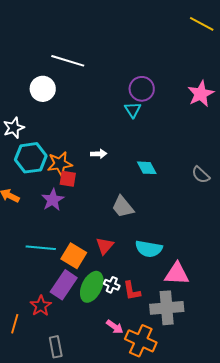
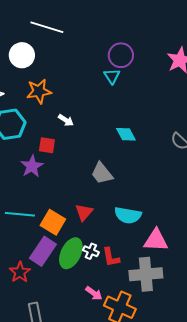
white arrow: (99, 154) -> (66, 120), moved, turned 35
orange star: (60, 164) -> (39, 91), moved

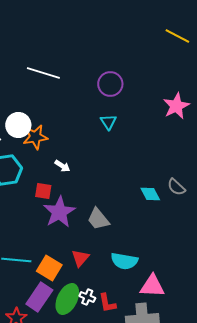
white circle: (22, 55) -> (18, 125), moved
purple circle: (121, 55) -> (110, 84), moved
cyan diamond: (126, 134) -> (150, 194), moved
purple star: (32, 166) -> (59, 212), moved, size x1.4

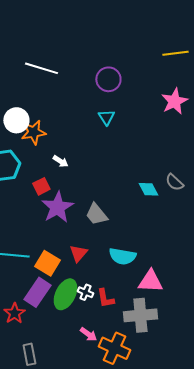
yellow line: (177, 36) -> (175, 53), moved, turned -35
red square: (43, 191) -> (41, 186), turned -36

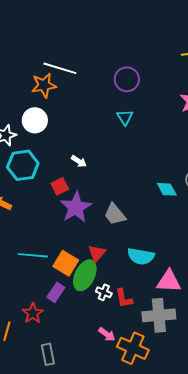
orange star: (33, 132) -> (44, 85), moved
purple rectangle: (37, 292) -> (56, 292), size x0.7
green ellipse: (65, 294) -> (85, 275), moved

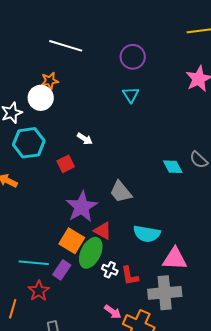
orange star: (44, 85) -> (50, 81), moved, size x0.7
purple star: (76, 207) -> (82, 207), moved
red triangle: (97, 253) -> (103, 231), turned -42
cyan line: (33, 255) -> (34, 263), moved

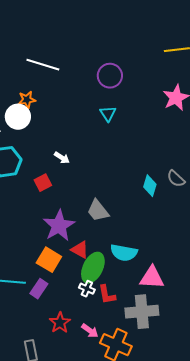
cyan diamond: (173, 167) -> (150, 186), turned 45
green ellipse: (91, 253) -> (93, 268), moved
red star: (39, 291) -> (60, 323), moved

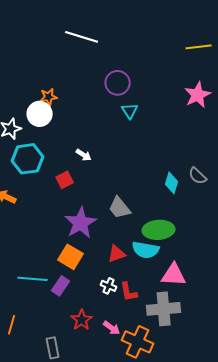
white line: (43, 65) -> (82, 37), moved
purple circle: (110, 76) -> (118, 83), moved
red triangle: (80, 250) -> (117, 254), moved, turned -48
green ellipse: (93, 268) -> (159, 230), moved, turned 60

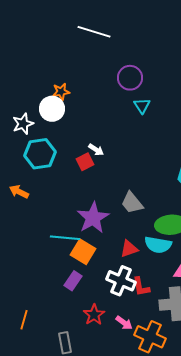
red square: (65, 180) -> (85, 162), moved
cyan line: (33, 279) -> (65, 238), moved
white cross: (109, 286) -> (121, 281), size x1.8

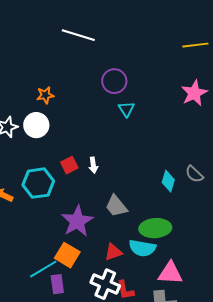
white circle: (52, 109) -> (36, 125), moved
white arrow: (96, 150) -> (93, 165), moved, turned 49
cyan hexagon: (40, 154) -> (38, 183), moved
cyan line: (65, 238) -> (43, 269), moved, turned -36
purple rectangle: (73, 281) -> (57, 284), turned -42

